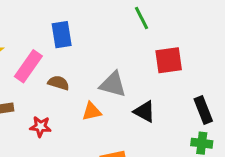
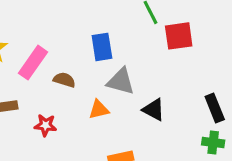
blue rectangle: (62, 35) -> (102, 47), moved
red square: (169, 60) -> (179, 36), moved

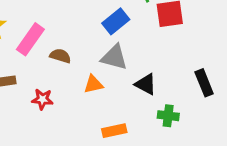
blue rectangle: (102, 47) -> (116, 21), moved, turned 60
green cross: (213, 142) -> (168, 116), moved

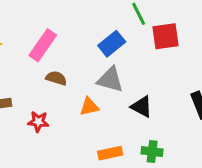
pink rectangle: (30, 39) -> (43, 45), moved
green cross: (168, 116) -> (152, 152), moved

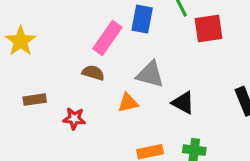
blue rectangle: (112, 44) -> (142, 19), moved, turned -40
pink rectangle: (43, 45) -> (107, 38), moved

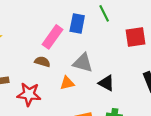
red square: (208, 29) -> (136, 37), moved
red star: (74, 119) -> (29, 94), size x1.5

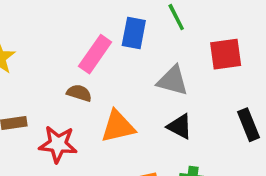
gray triangle: (83, 63) -> (173, 81), moved
orange triangle: (67, 83) -> (118, 127), size x1.5

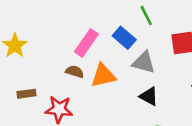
blue rectangle: (134, 33) -> (124, 38), moved, turned -60
orange triangle: (118, 127) -> (103, 75), moved

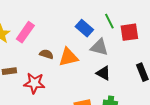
green line: (146, 16) -> (109, 21), moved
pink rectangle: (86, 43) -> (25, 32), moved

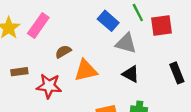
brown semicircle: (46, 54) -> (63, 52), turned -48
orange triangle: (68, 57) -> (86, 71), moved

